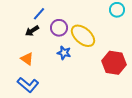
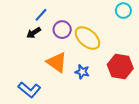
blue star: (64, 53) -> (82, 72), moved
orange triangle: (27, 59) -> (57, 62), moved, size x1.5

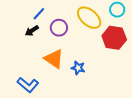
yellow ellipse: (87, 38) -> (89, 18), moved
red hexagon: (120, 67) -> (114, 38), moved

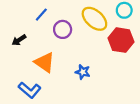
black arrow: (32, 31) -> (19, 40), moved
orange triangle: (54, 59) -> (44, 62), moved

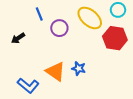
blue line: (41, 15) -> (39, 14), turned -64
orange triangle: (44, 62) -> (55, 71), moved

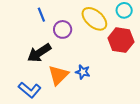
black arrow: (18, 38) -> (39, 53), moved, size x1.6
orange triangle: (55, 71) -> (58, 75), turned 40

